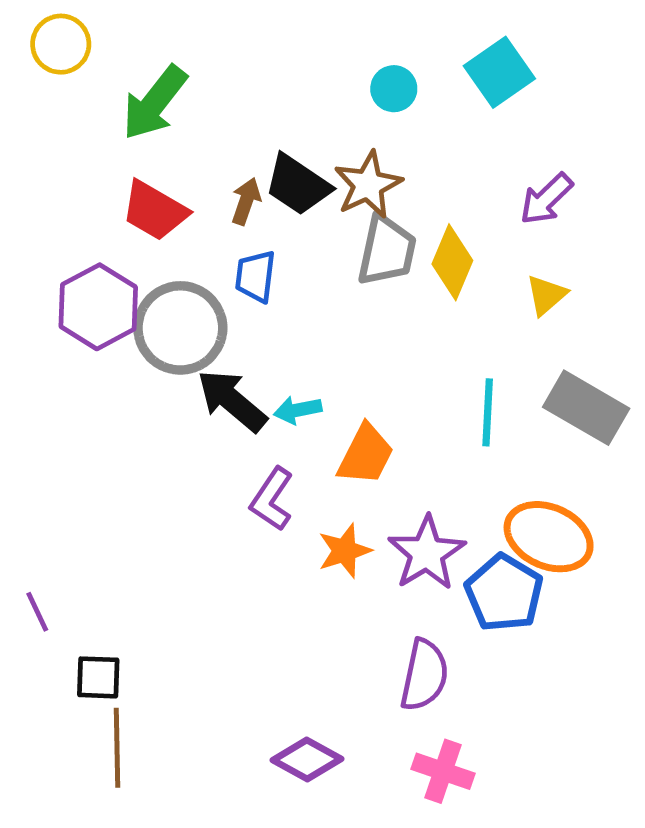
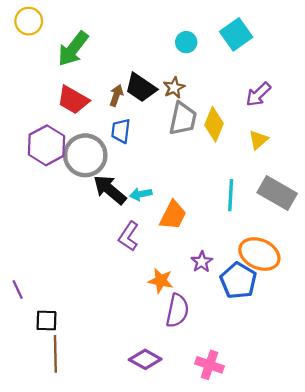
brown star: (368, 185) -> (174, 88), size x0.7
orange star: (345, 551) -> (161, 281), moved, turned 30
purple star: (427, 553) -> (202, 262), size x0.6
purple semicircle: (424, 675) -> (177, 311), moved

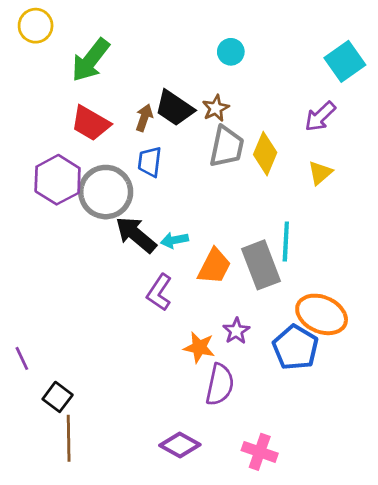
cyan square: (236, 34) -> (345, 61), moved
gray rectangle: (277, 193) -> (261, 265), moved, turned 39
purple star: (202, 262) -> (236, 331), moved
black square: (46, 321) -> (58, 397), turned 35

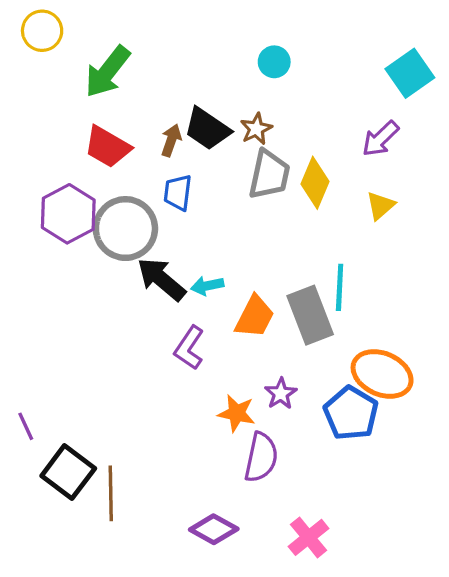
black square: (58, 397) -> (68, 472), size x1.5
brown line: (69, 438) -> (111, 493), moved
pink cross: (260, 452) -> (308, 537), turned 32

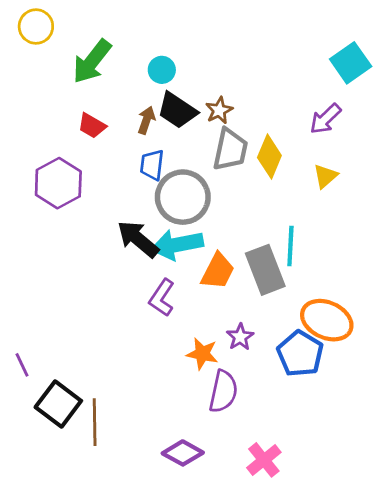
cyan circle: (274, 62) -> (162, 70), moved
red trapezoid: (107, 147) -> (92, 126), size x0.7
gray circle: (125, 229) -> (183, 197), moved
cyan arrow: (207, 286) -> (177, 245), size x1.8

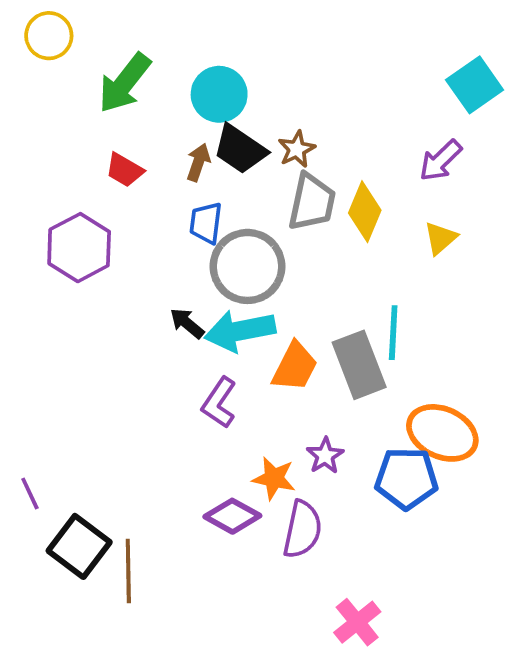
cyan circle: (162, 70) -> (219, 94), size x1.5
black arrow: (138, 239) -> (187, 323), size x0.6
blue pentagon: (300, 354) -> (406, 478), turned -30
purple diamond: (183, 453) -> (232, 516), moved

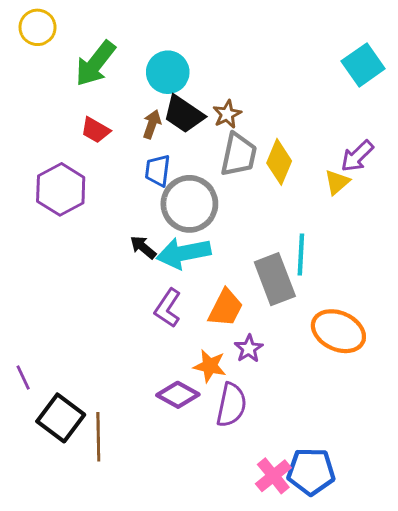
purple arrow: (440, 161) -> (357, 156), moved
orange trapezoid: (295, 367) -> (226, 308), moved
blue pentagon: (406, 478) -> (311, 471), moved

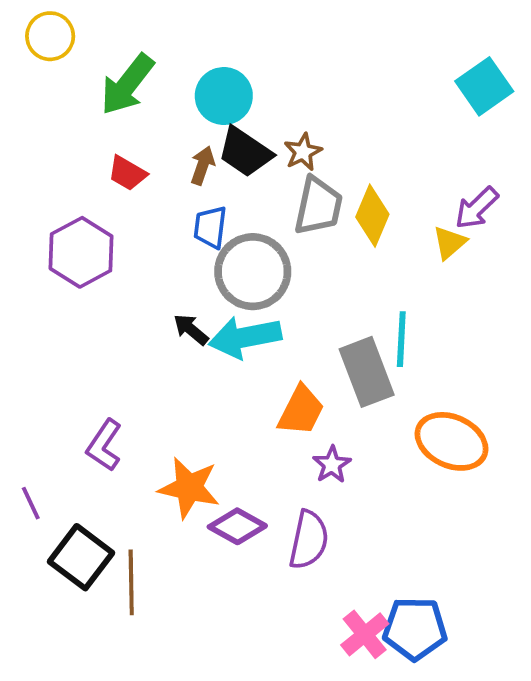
purple L-shape: (168, 308) -> (104, 445), moved
orange star: (210, 366) -> (189, 488), moved, size x1.4

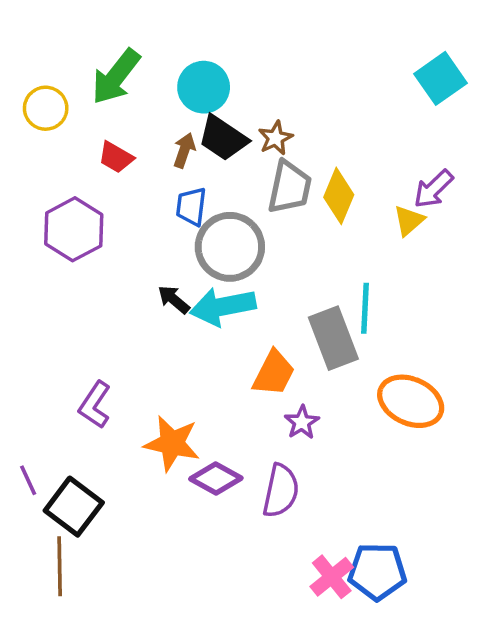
yellow circle: (50, 36) -> (46, 108), moved
purple line: (31, 503) -> (28, 480), moved
brown line: (131, 582) -> (60, 566), moved

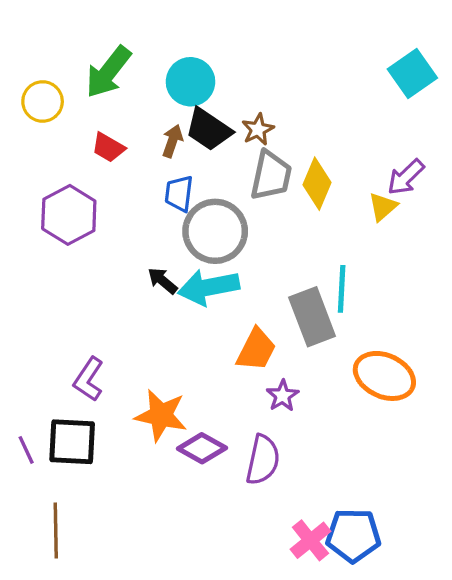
black square: (74, 507) -> (72, 442), moved, turned -34

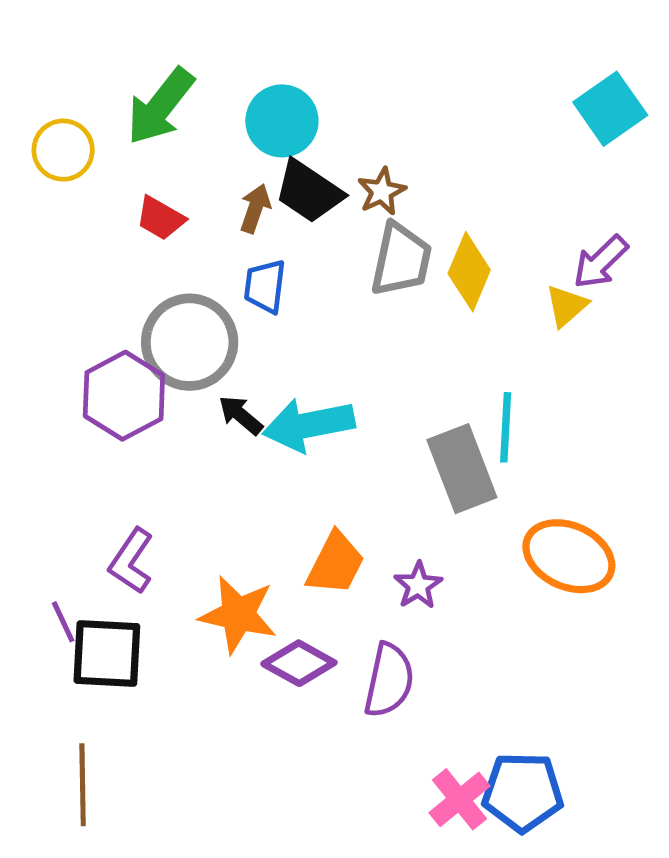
purple hexagon: (69, 215) -> (124, 396), moved
gray circle: (215, 231) -> (190, 342), moved
orange trapezoid: (256, 350) -> (335, 563), moved
purple line: (26, 450) -> (63, 622), moved

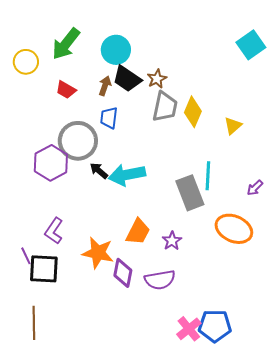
purple arrow: (601, 262) -> (255, 188), moved, size x0.7
purple diamond: (299, 663) -> (123, 273), turned 72
purple semicircle: (389, 680) -> (160, 280), turned 68

